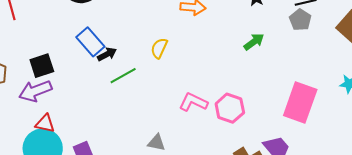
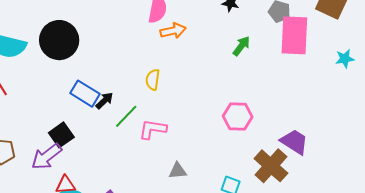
black square: (42, 66) -> (61, 135), moved
pink L-shape: (193, 102) -> (153, 129), moved
pink rectangle: (300, 103) -> (294, 35), moved

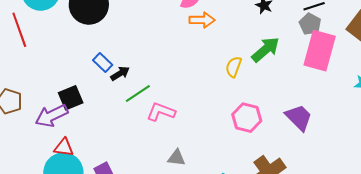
green arrow: (241, 46) -> (266, 50), size x1.4
yellow semicircle: (153, 80) -> (234, 67), moved
blue rectangle: (85, 94) -> (103, 62), size x0.7
purple trapezoid: (294, 142) -> (299, 118), moved

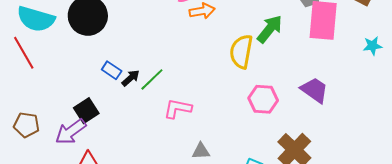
yellow semicircle: (234, 67) -> (241, 52), size x1.6
green line: (138, 93) -> (152, 79), moved

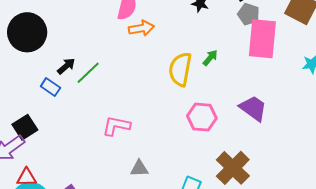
green arrow: (270, 29) -> (210, 58), moved, size x0.6
black arrow: (131, 78) -> (66, 66), moved
green line: (152, 79) -> (88, 73), moved

